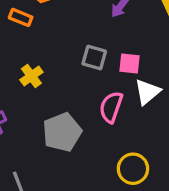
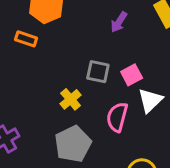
pink square: (130, 64) -> (132, 75), turned -30
yellow cross: (31, 76) -> (71, 99), moved

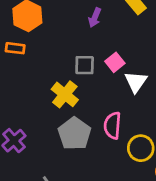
yellow cross: (71, 99) -> (65, 94), size x1.4
pink semicircle: (117, 117) -> (112, 126), moved

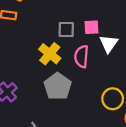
pink square: (115, 62) -> (91, 27), turned 35
pink semicircle: (112, 126) -> (81, 56), moved

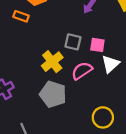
pink semicircle: (81, 56) -> (82, 71), turned 40
gray pentagon: (58, 86) -> (53, 94), turned -30

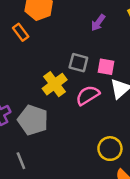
orange rectangle: (21, 16) -> (21, 32), turned 32
gray pentagon: (53, 94) -> (33, 120), moved

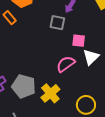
gray square: (78, 63) -> (57, 23), moved
yellow cross: (55, 84) -> (50, 93), moved

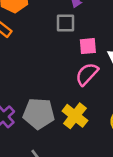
pink square: (79, 41) -> (88, 46), moved

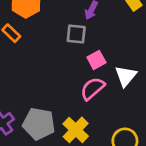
pink square: (88, 46) -> (96, 60), turned -30

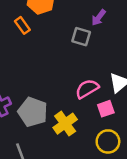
pink square: (96, 60) -> (106, 109), moved

